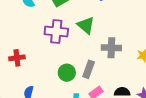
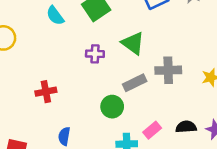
purple cross: (56, 32) -> (95, 54), size x0.6
gray rectangle: (89, 69) -> (135, 83), moved, turned 48

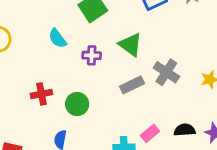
cyan semicircle: (55, 16) -> (58, 38), moved
gray cross: (168, 70) -> (166, 72), turned 35
green circle: (112, 107) -> (77, 104), moved

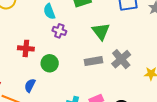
purple cross: (92, 55) -> (59, 31), moved

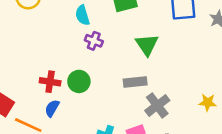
red cross: (26, 48) -> (50, 82), moved
gray cross: (121, 59) -> (157, 105), moved

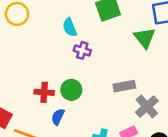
green triangle: (147, 45) -> (145, 38), moved
blue semicircle: (52, 108) -> (58, 117), moved

